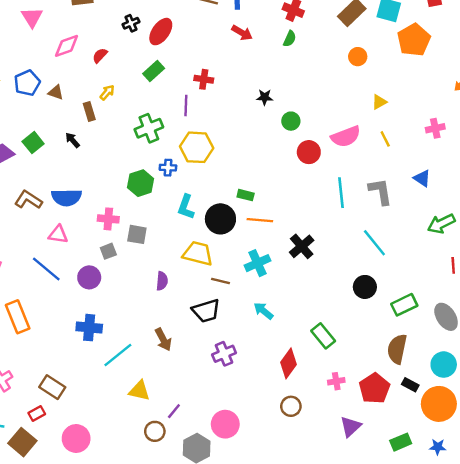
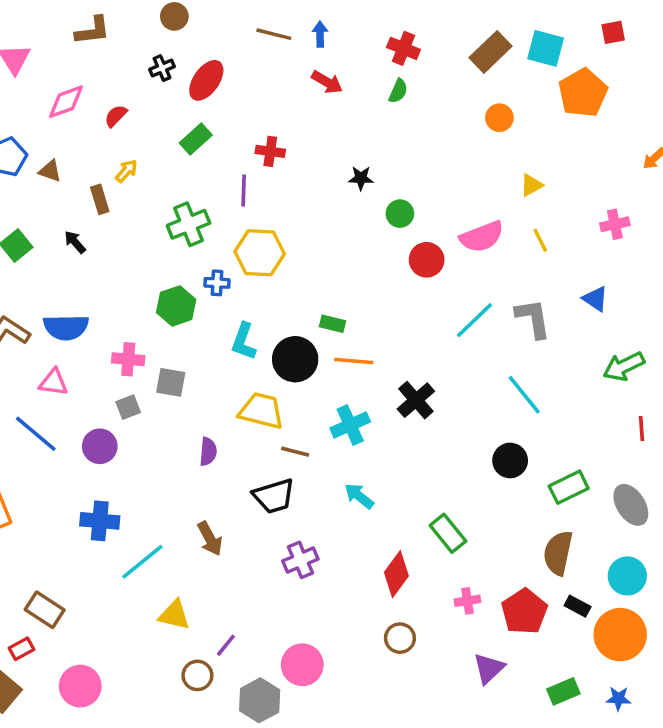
cyan line: (341, 193) -> (475, 320), turned 52

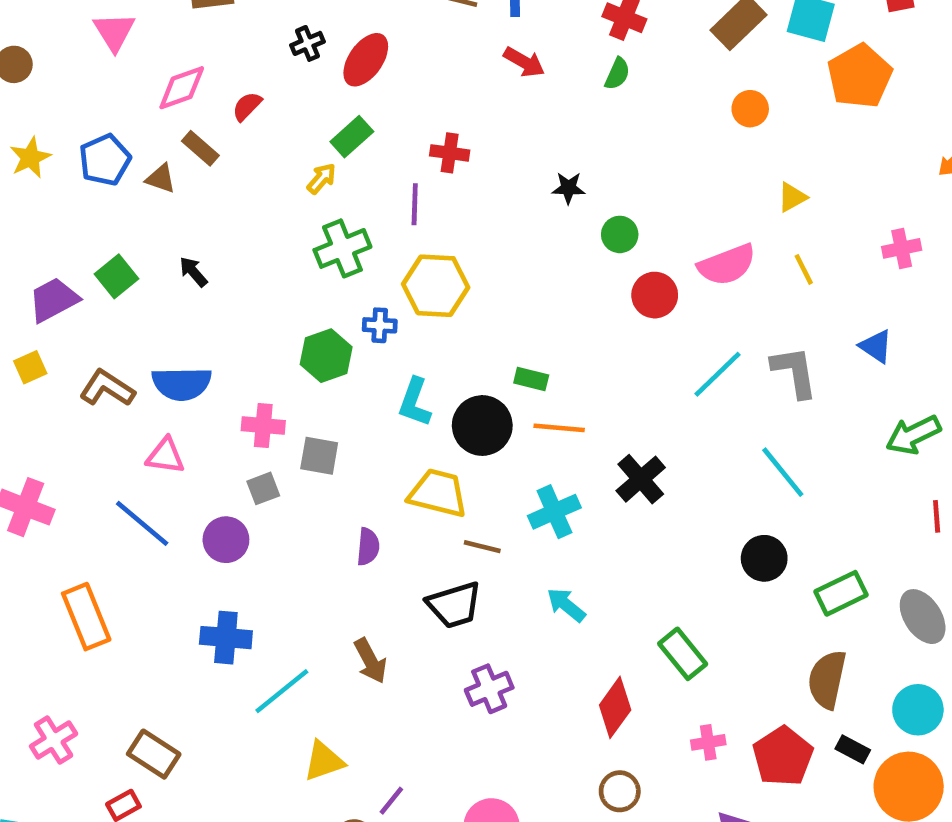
yellow arrow: (126, 171) -> (321, 179), moved
brown rectangle: (100, 199) -> (200, 148), moved, turned -32
yellow triangle: (174, 615) -> (324, 761), turned -32

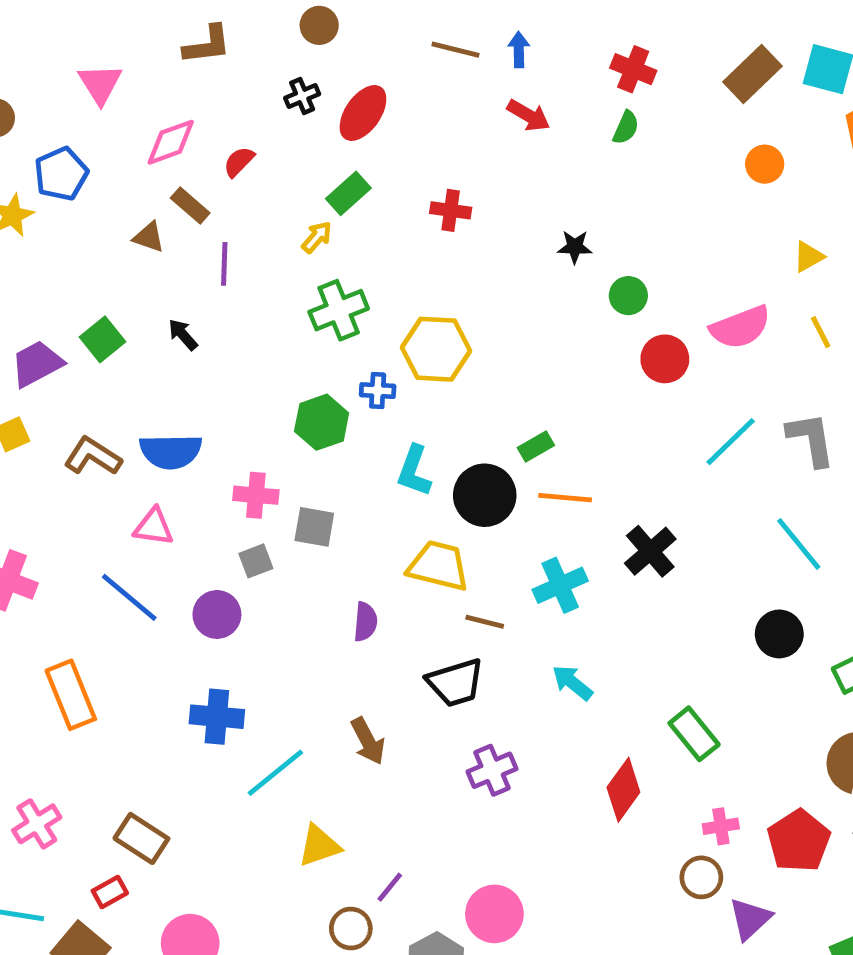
blue pentagon: (105, 160) -> (61, 174), moved
purple line: (415, 204) -> (224, 264), moved
green rectangle: (531, 379) -> (536, 447), turned -44
brown circle: (620, 791) -> (701, 877), moved

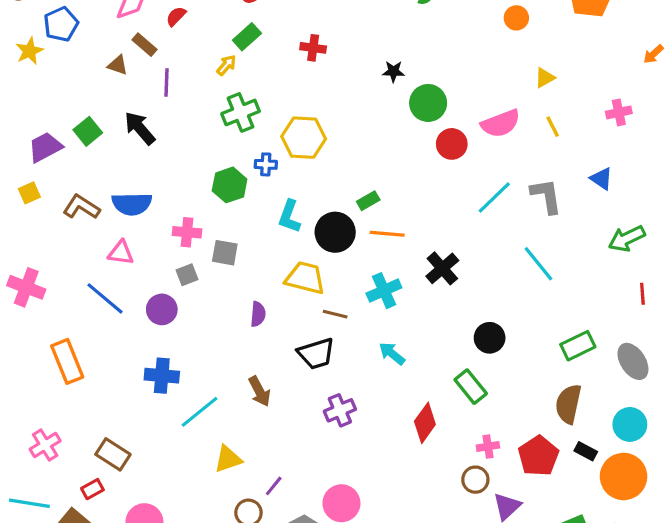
green circle: (628, 296) -> (428, 103), size x1.5
black arrow: (183, 335) -> (140, 128), size x1.6
black circle: (779, 634) -> (490, 338), moved

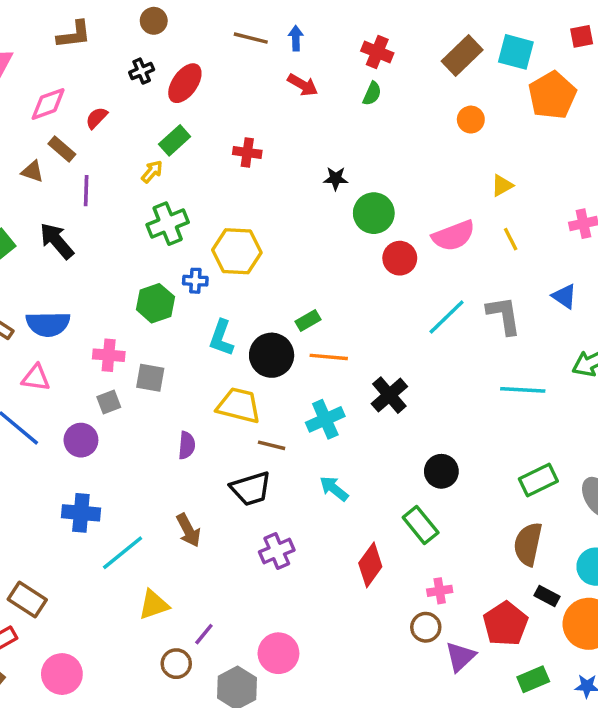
cyan line: (538, 264) -> (523, 390), moved, turned -48
red pentagon: (538, 456) -> (505, 624), moved

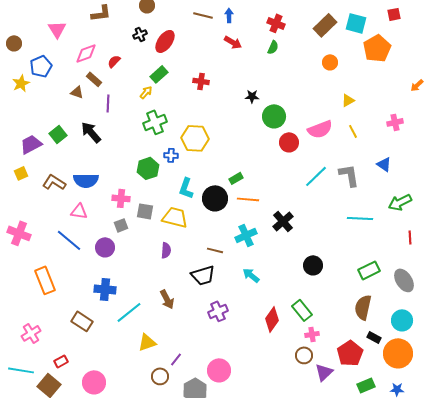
yellow trapezoid: (239, 405) -> (175, 217), moved
green rectangle: (421, 525) -> (302, 310), moved
brown rectangle: (27, 600) -> (82, 321), moved

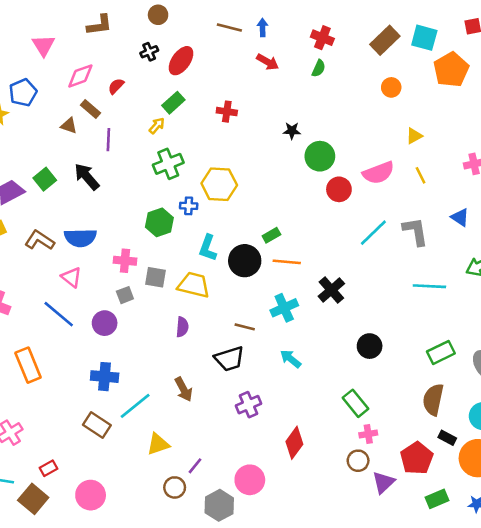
pink triangle: (79, 211) -> (71, 277), turned 30
red diamond: (272, 319) -> (294, 443), moved
brown rectangle: (82, 321) -> (97, 425), moved

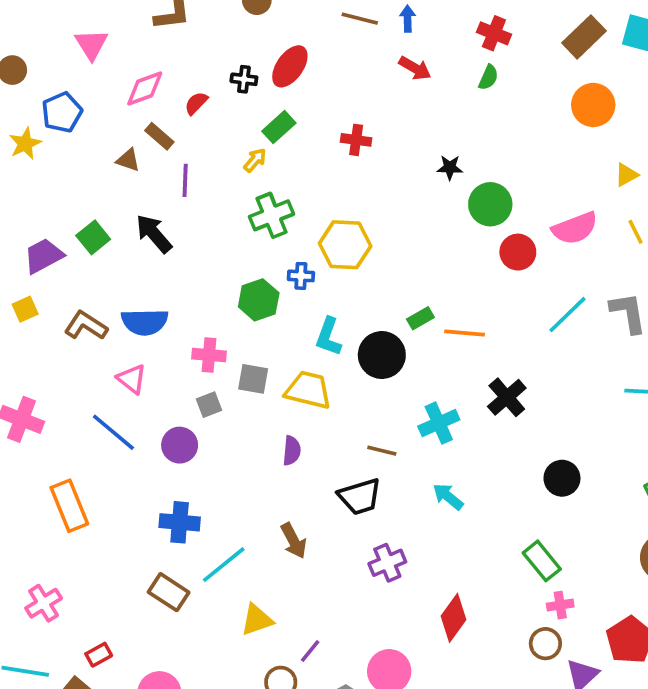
black cross: (149, 52) -> (244, 79), moved, turned 30
orange circle: (391, 87) -> (593, 105), size x1.5
orange line: (287, 262) -> (465, 333), moved

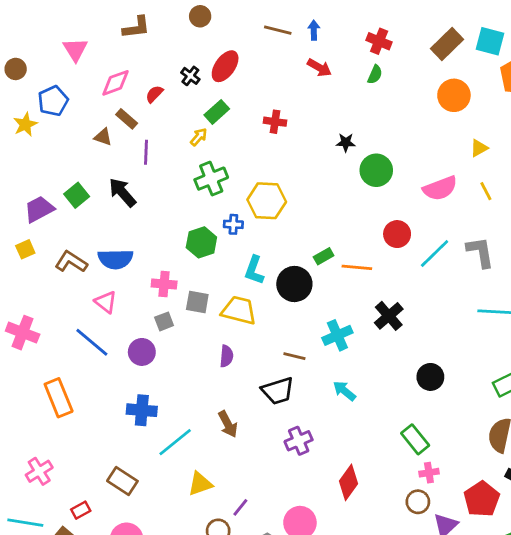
black cross: (244, 79) -> (190, 76), turned 30
red circle: (518, 252) -> (397, 234), moved
brown rectangle: (169, 592) -> (122, 481), moved

